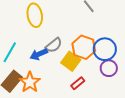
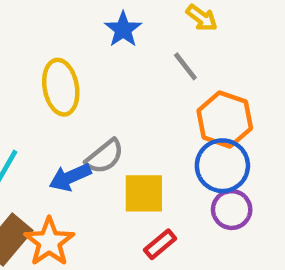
orange hexagon: (84, 47) -> (225, 119), moved
yellow square: (71, 61) -> (144, 193), turned -36

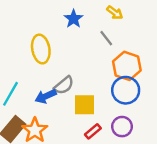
purple circle: (232, 210) -> (122, 127), moved

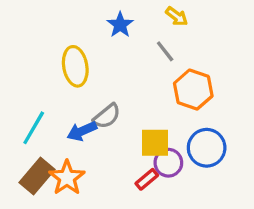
blue circle: (126, 90) -> (207, 148), moved
yellow square: (84, 105) -> (155, 143), moved
purple circle: (122, 127) -> (168, 163), moved

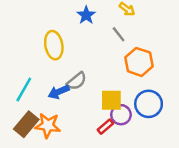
orange star: (67, 178) -> (48, 125), turned -30

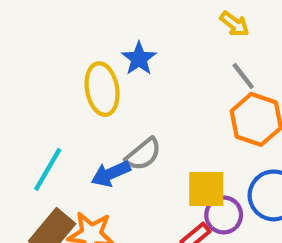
blue star: (86, 15) -> (139, 59), moved
gray line: (119, 34) -> (243, 76), moved

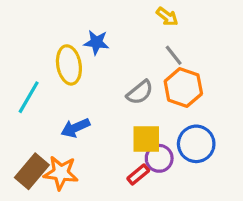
blue star: (139, 59) -> (96, 42), turned -30
gray semicircle: (143, 154) -> (140, 92), moved
cyan line: (48, 169) -> (29, 97), moved

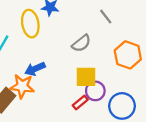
orange hexagon: (183, 87) -> (128, 55), moved
blue circle: (196, 144) -> (122, 106), moved
orange star: (61, 173) -> (22, 86), moved

